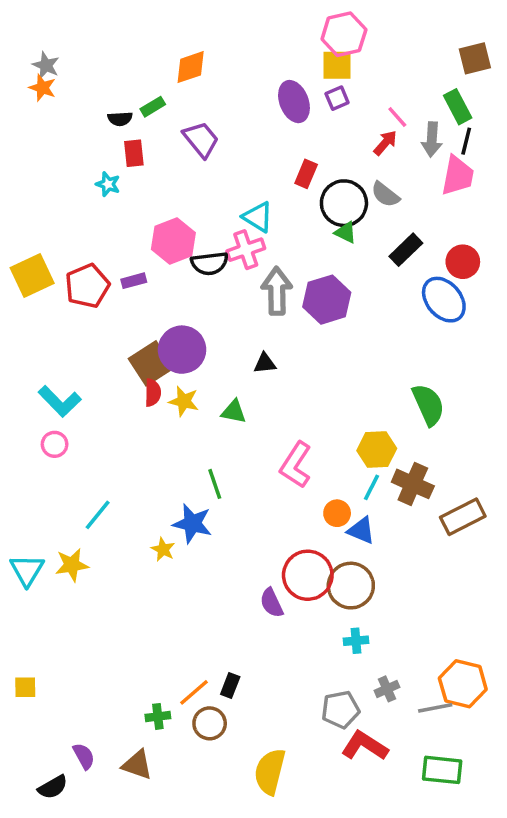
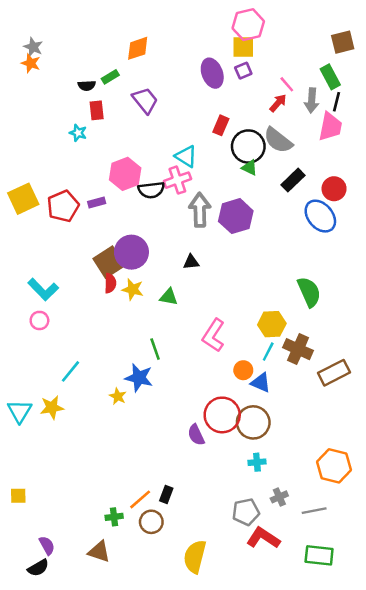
gray semicircle: (385, 195) -> (278, 140), size x1.4
orange hexagon: (463, 684) -> (334, 466), moved
purple semicircle: (84, 756) -> (47, 545), moved

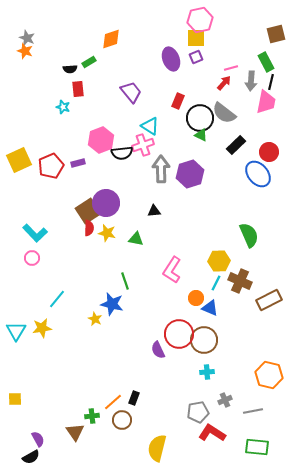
pink line: (287, 84) -> (231, 68), turned -64
purple trapezoid: (145, 100) -> (131, 92), moved
brown triangle: (99, 552) -> (75, 432), moved, turned 36

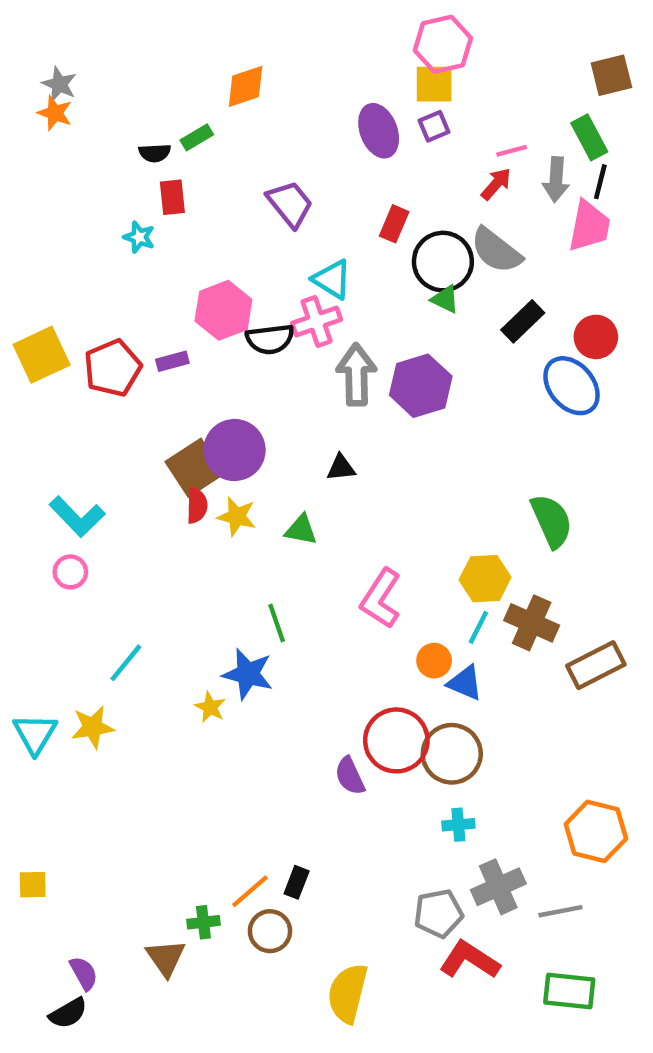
gray cross: (225, 400) -> (498, 887), size x1.6

